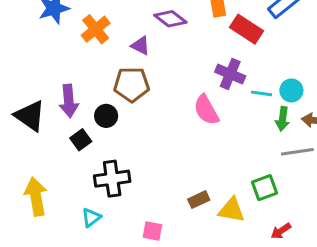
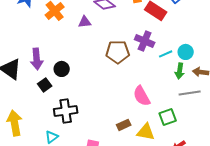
purple triangle: (140, 46) -> (85, 22), turned -32
brown pentagon: (132, 84) -> (118, 52), moved
cyan line: (262, 93) -> (166, 54), turned -32
pink semicircle: (206, 110) -> (142, 96), moved

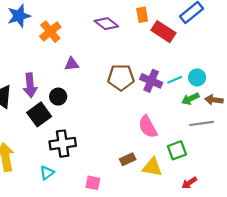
purple triangle: (85, 22) -> (72, 64), moved
purple cross: (145, 41) -> (151, 81), moved
green arrow: (180, 71) -> (190, 99), turned 56
black square: (45, 85) -> (39, 114), size x1.5

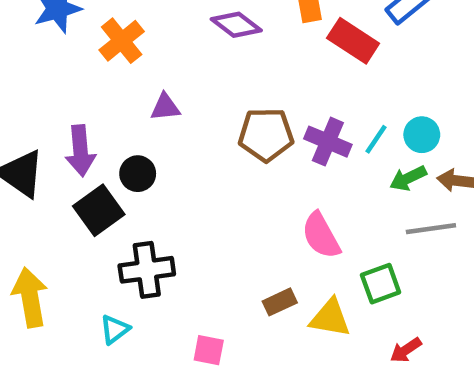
cyan line: (175, 80) -> (376, 139), turned -32

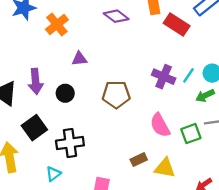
brown pentagon: (266, 135) -> (116, 94), moved
black square: (99, 210) -> (34, 128), moved
green square: (381, 284) -> (191, 134), moved

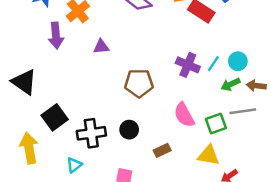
purple arrow: (36, 81) -> (56, 36), moved
black circle: (65, 93) -> (129, 130), moved
yellow triangle: (165, 168) -> (209, 155), moved

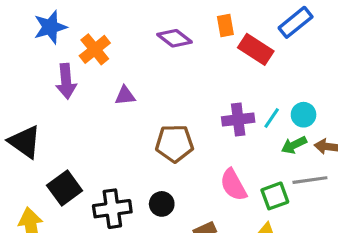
purple cross: (188, 65) -> (238, 119), turned -30

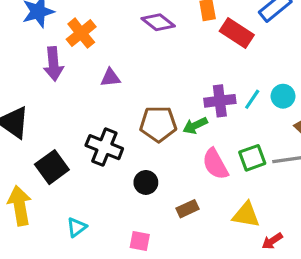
green arrow: (294, 145) -> (195, 125), moved
green square: (275, 196) -> (252, 158), moved
black cross: (112, 209) -> (104, 147), moved, turned 30

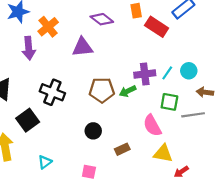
purple triangle: (110, 78) -> (82, 47), moved, size x1.5
black cross: (104, 147) -> (52, 92), moved
green square: (252, 158) -> (169, 102), moved, turned 30
pink semicircle: (215, 164) -> (152, 126), moved

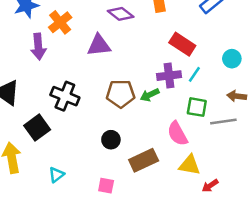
red rectangle: (157, 27) -> (182, 44), moved
cyan circle: (189, 71) -> (232, 59), moved
brown rectangle: (122, 149) -> (144, 160), size x1.6

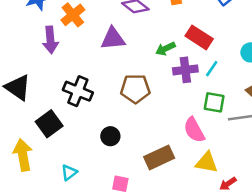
green arrow: (150, 95) -> (165, 49), moved
black circle: (111, 140) -> (110, 136), moved

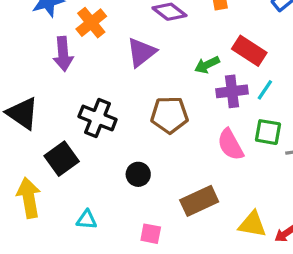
purple triangle: (113, 39) -> (141, 52), turned -32
pink semicircle: (194, 130) -> (230, 145), moved
yellow triangle: (207, 162) -> (252, 224), moved
cyan triangle: (69, 172) -> (87, 220), turned 42

